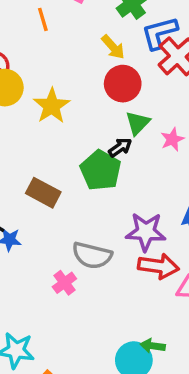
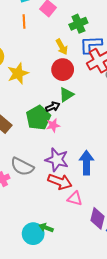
pink star: (172, 139) -> (53, 125), moved

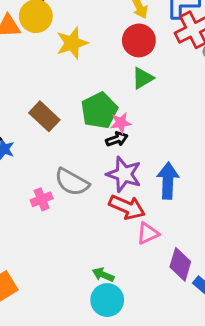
black arrow: (53, 107) -> (117, 139), moved
pink triangle: (75, 199) -> (148, 233), turned -42
cyan circle: (33, 234) -> (107, 300), moved

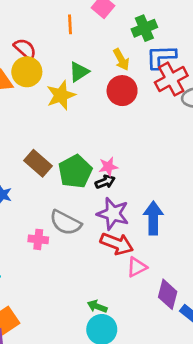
green triangle: (143, 78) -> (79, 72), moved
green pentagon: (99, 110) -> (75, 172), moved
pink cross: (42, 199) -> (38, 239), turned 30

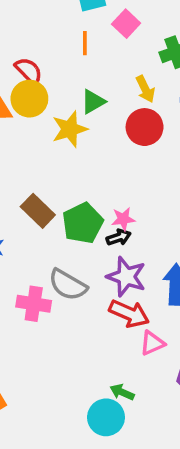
pink cross: (38, 239) -> (34, 304), size x1.4
green arrow: (97, 306) -> (122, 392), moved

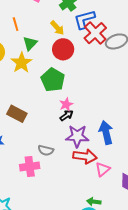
orange line: (85, 43) -> (16, 24), moved
green pentagon: (83, 223) -> (53, 80), moved
gray semicircle: (68, 285) -> (46, 150), size x0.7

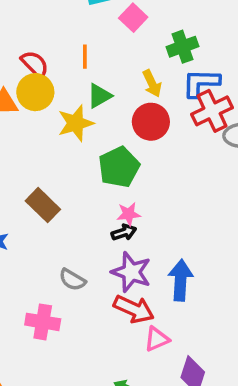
pink cross: (30, 167) -> (43, 322), moved

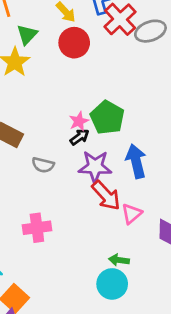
green pentagon: (119, 167) -> (107, 117), moved
gray semicircle: (72, 280) -> (43, 165), moved
red arrow: (134, 309) -> (106, 195), turned 40

